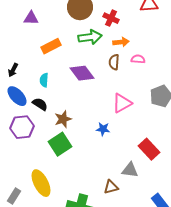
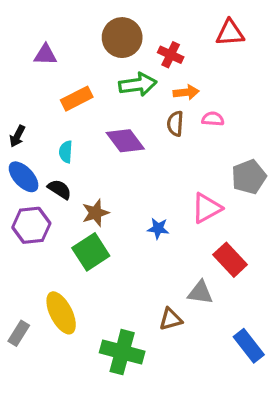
pink triangle: (122, 103) -> (207, 208), moved

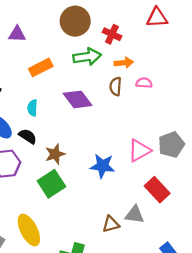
gray pentagon: (249, 177) -> (171, 145), moved
blue star: (158, 228) -> (102, 166), size x1.5
brown triangle: (171, 319) -> (111, 224), moved

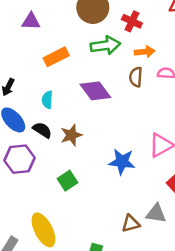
brown star: (55, 154) -> (71, 135), moved
green square: (51, 184) -> (68, 181), size x0.7

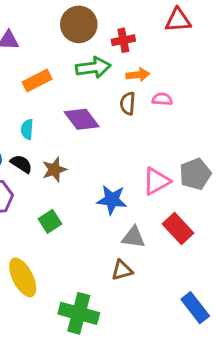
red cross: (132, 21) -> (123, 40), turned -36
gray triangle: (156, 213) -> (133, 237), moved

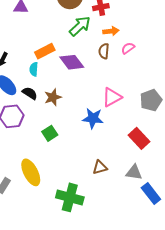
green arrow: (93, 68) -> (80, 26), turned -35
orange rectangle: (37, 80) -> (45, 51), moved
pink semicircle: (162, 99) -> (128, 48), turned -40
pink triangle: (156, 181) -> (112, 97), moved
gray triangle: (133, 237) -> (134, 172), moved

